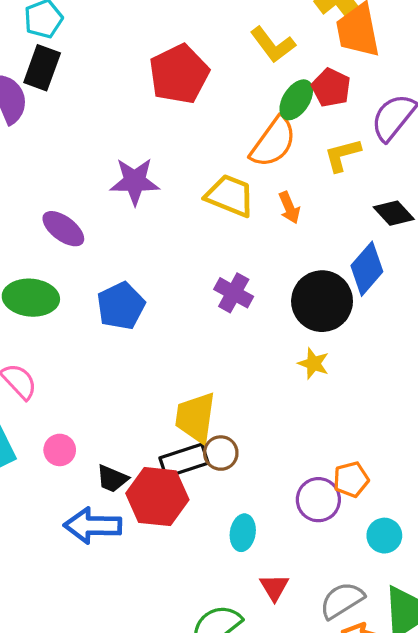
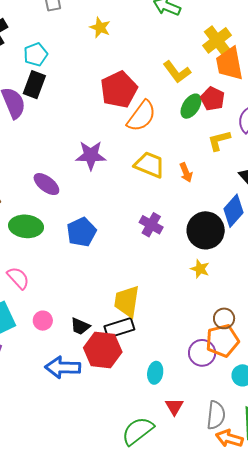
orange semicircle: (273, 142) -> (142, 116), moved
brown circle: (221, 453) -> (224, 318), moved
black trapezoid: (112, 479) -> (80, 326), moved
orange pentagon: (351, 479) -> (222, 341), size x1.5
gray semicircle: (342, 600) -> (216, 415), turned 128

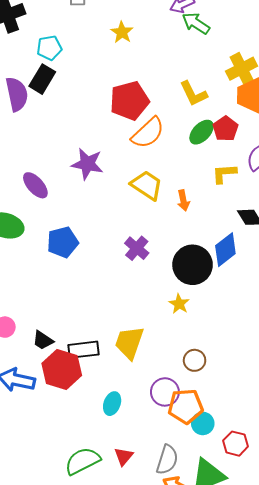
yellow trapezoid: (127, 301) -> (129, 343), moved
orange pentagon: (222, 341) -> (186, 406), moved
red triangle: (174, 407) -> (124, 456), moved

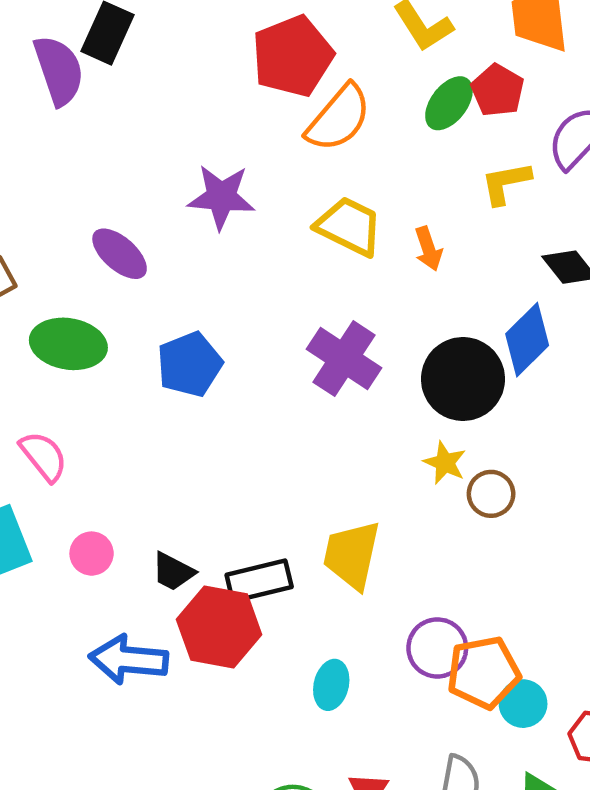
purple cross: (137, 248) -> (344, 359), size x1.4
brown circle: (195, 360) -> (491, 494), moved

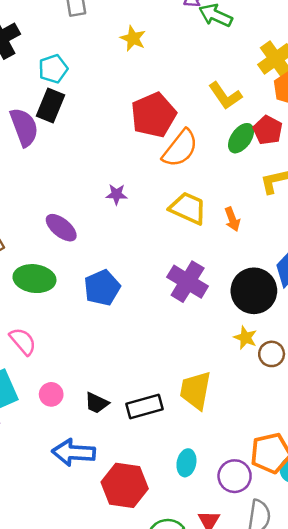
purple star: (221, 197) -> (117, 194), size x0.6
red hexagon: (219, 627) -> (125, 485), moved
purple circle: (437, 648) -> (235, 476), moved

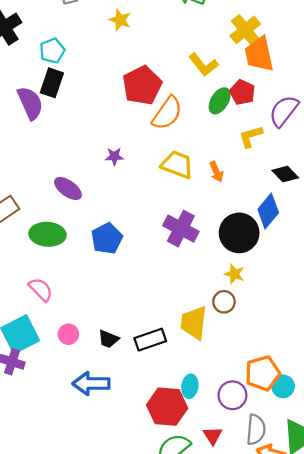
brown circle: (272, 354) -> (224, 302), moved
red hexagon: (125, 485) -> (167, 407), moved

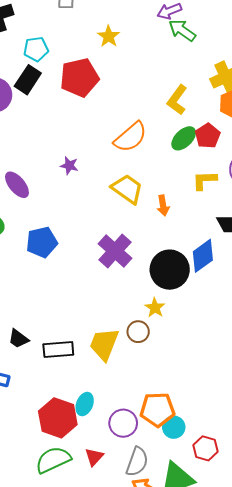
yellow L-shape: (203, 65) -> (177, 100), turned 60
red pentagon: (142, 85) -> (79, 78), moved

